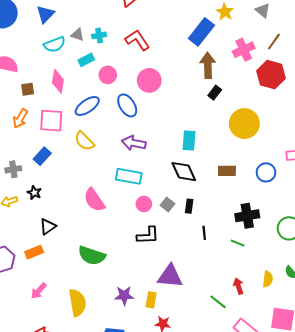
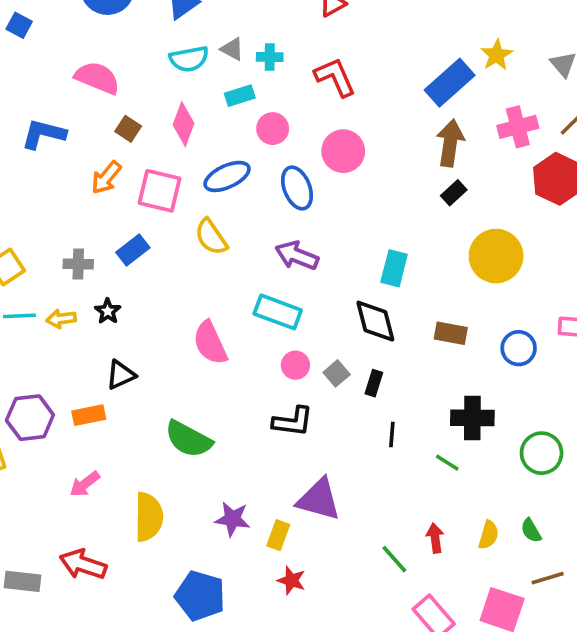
brown square: (28, 89) -> (128, 129), turned 32

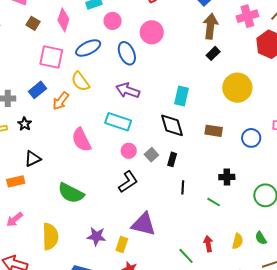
orange arrow: (106, 178) -> (61, 101), moved
black cross: (472, 418) -> (227, 177), size x0.7
black L-shape: (293, 422) -> (128, 182), turned -40

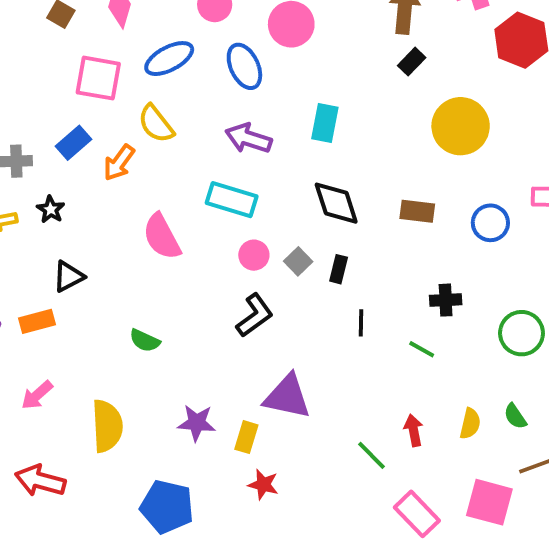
cyan rectangle: (181, 96) -> (325, 123), moved
green semicircle: (71, 193) -> (145, 341), size x0.6

